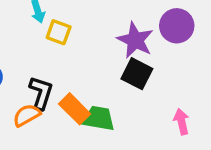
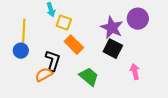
orange rectangle: (75, 109) -> (74, 45), moved
green trapezoid: (99, 118) -> (89, 77), turned 30
pink arrow: (182, 122) -> (135, 72), moved

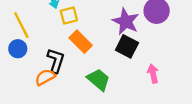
yellow square: (64, 23) -> (69, 16), turned -35
yellow line: (24, 31) -> (21, 25), turned -30

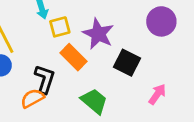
purple star: (126, 21) -> (98, 34), moved
pink arrow: (153, 74) -> (157, 94), turned 48

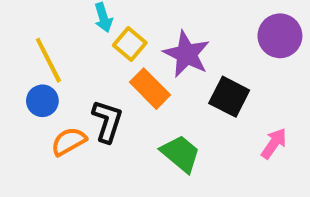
yellow square: (60, 27) -> (130, 44), turned -35
orange semicircle: (32, 98) -> (69, 141), moved

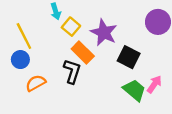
black L-shape: (107, 121) -> (72, 71), moved
green trapezoid: (180, 154) -> (134, 90), moved

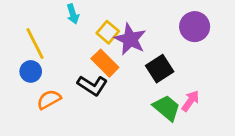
yellow square: (71, 27) -> (108, 32), moved
black square: (129, 57) -> (160, 69), turned 30
black L-shape: (72, 71) -> (92, 85), turned 105

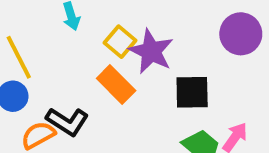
black square: (160, 69) -> (192, 92), turned 32
black L-shape: (92, 85) -> (67, 122), moved

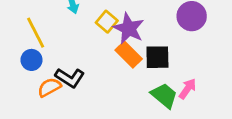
orange rectangle: (116, 85) -> (129, 54), moved

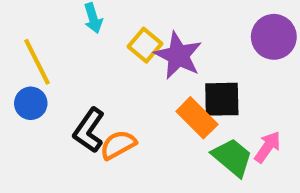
orange rectangle: (129, 54) -> (197, 118), moved
black L-shape: (70, 78) -> (89, 130), turned 92
orange semicircle: (49, 87) -> (118, 145), moved

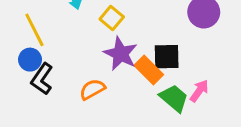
purple star: (178, 56) -> (121, 54), moved
black L-shape: (89, 130) -> (42, 79), moved

